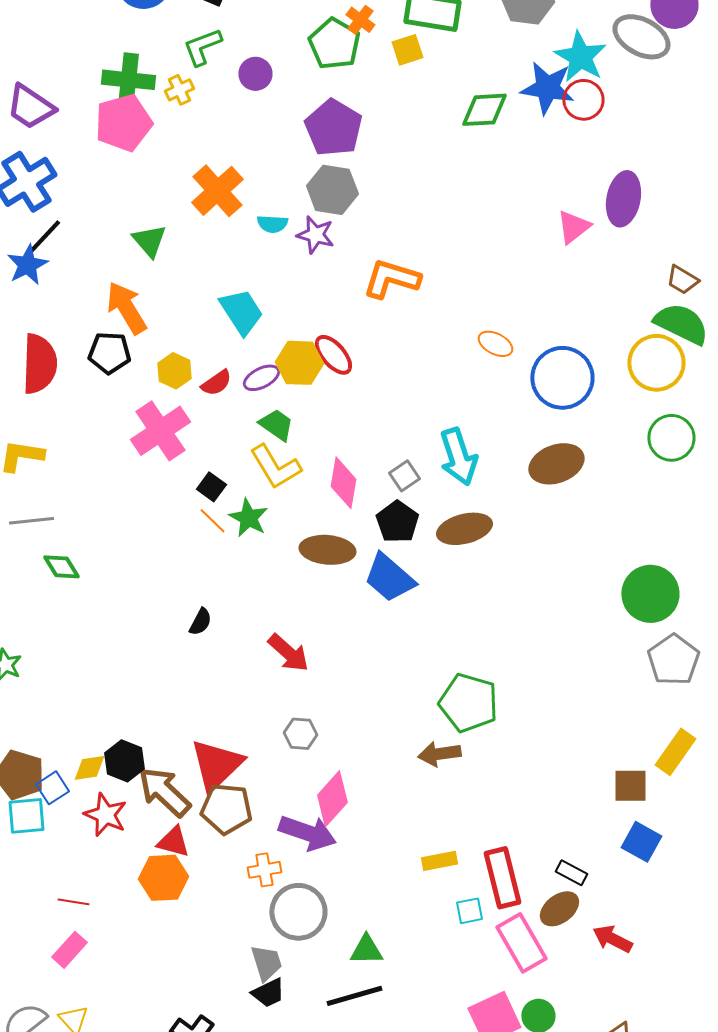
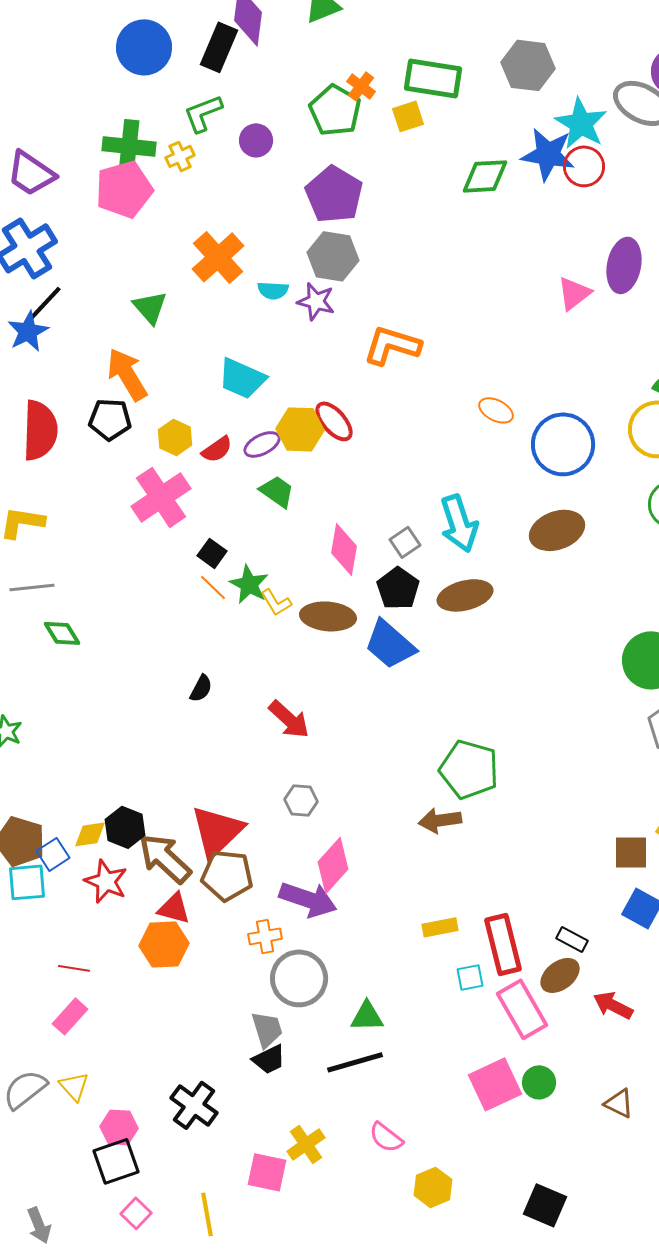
cyan trapezoid: (241, 312) -> (242, 378), turned 147
yellow L-shape: (275, 467) -> (276, 602), moved, size x0.6

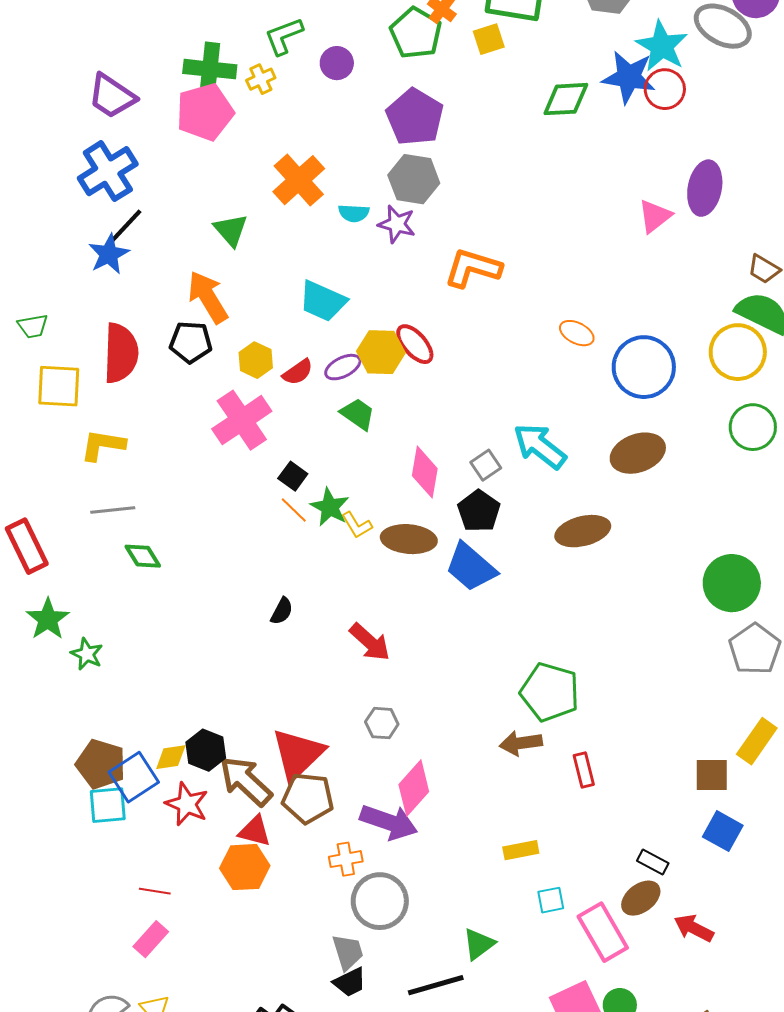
cyan arrow: (459, 523) -> (540, 446), turned 146
brown ellipse: (465, 595) -> (583, 531), moved
blue square: (53, 854) -> (134, 777), size x1.5
red rectangle: (503, 944) -> (584, 770), moved, size x0.6
green triangle: (367, 1016) -> (479, 944), moved, turned -36

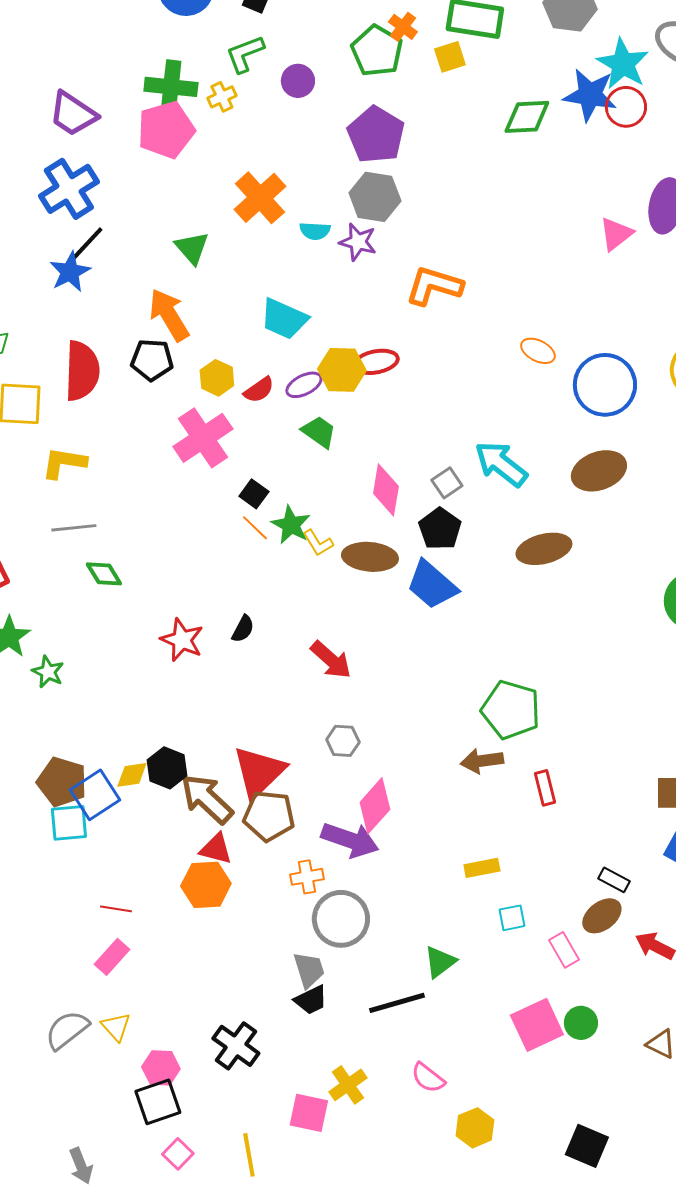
red ellipse: (415, 344) -> (376, 362), turned -60
red star: (187, 804) -> (182, 640), moved
pink rectangle: (603, 932) -> (564, 950), size x0.6

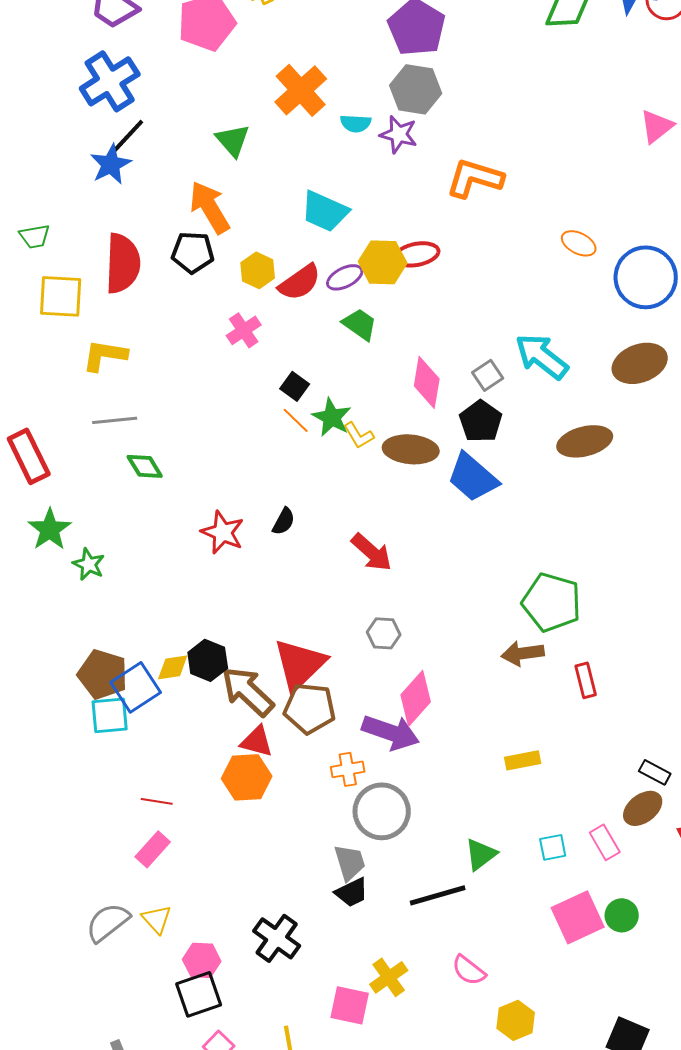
red semicircle: (259, 390) -> (300, 282), size x1.4
pink cross: (203, 438) -> (244, 330), size x0.6
cyan square: (512, 918) -> (553, 847), moved

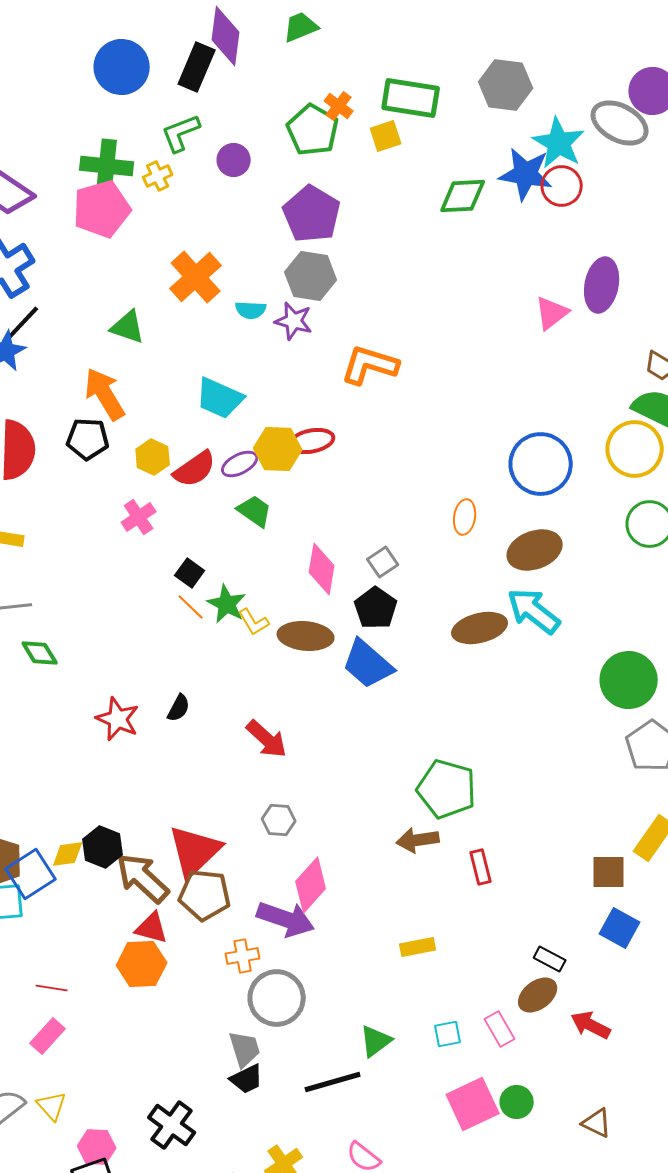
green triangle: (233, 140) -> (128, 327), turned -30
orange ellipse: (579, 243) -> (465, 517), moved, turned 72
cyan arrow: (542, 356) -> (534, 611), moved

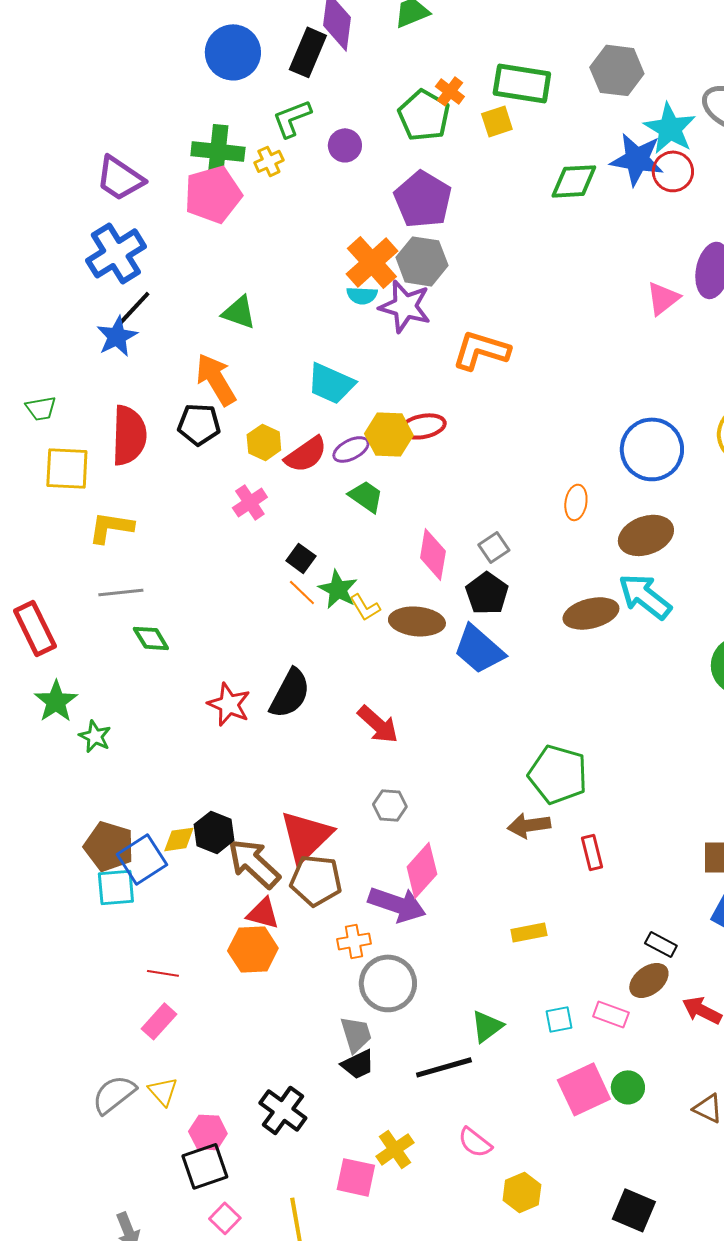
orange cross: (196, 277) -> (372, 262), moved
purple star: (294, 321) -> (405, 306), size x1.4
black semicircle: (179, 708) -> (290, 693), size x1.8
pink rectangle: (500, 1029) -> (611, 1014), turned -40

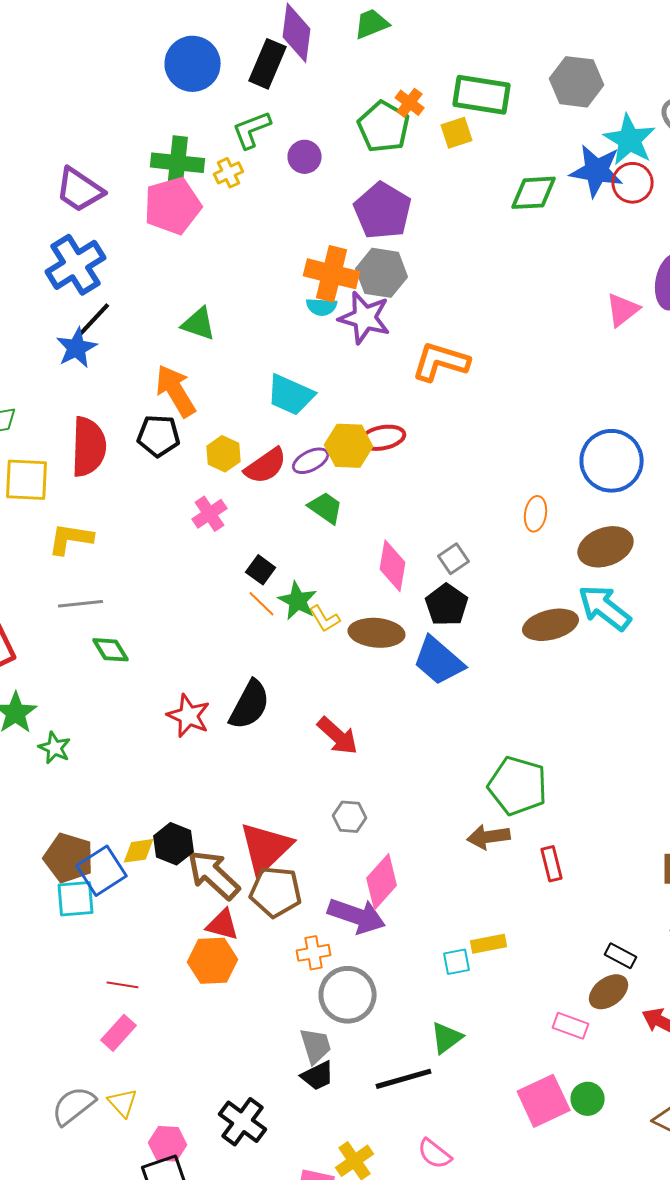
orange cross: (372, 262) -> (332, 274), turned -34
cyan square: (559, 1019) -> (457, 962), moved

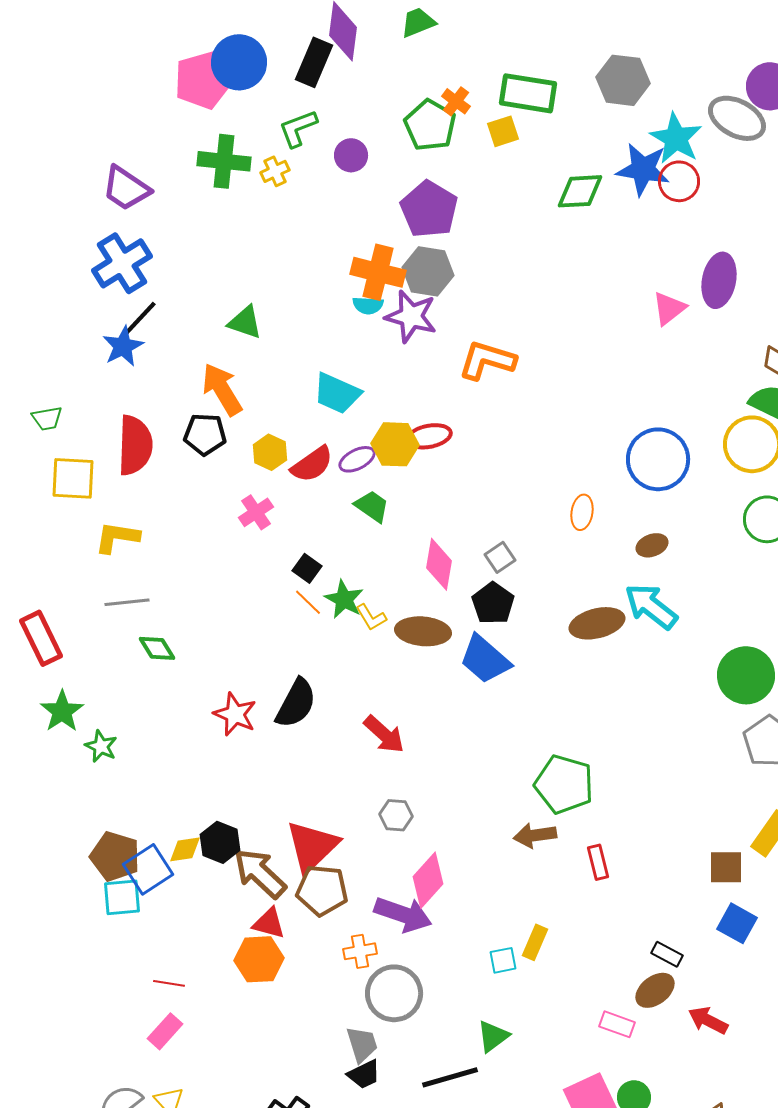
pink pentagon: (173, 206) -> (203, 80), moved
brown ellipse: (606, 547) -> (652, 545), size x0.6
yellow rectangle: (489, 944) -> (535, 942), turned -56

